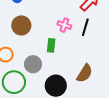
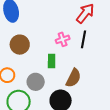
pink cross: (64, 25) -> (63, 39), turned -32
brown semicircle: (85, 73) -> (73, 78), moved

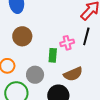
pink cross: (63, 39) -> (67, 43), moved
brown semicircle: (73, 78) -> (73, 74), turned 36

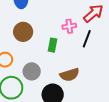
pink cross: (67, 43) -> (69, 26), moved
green rectangle: (53, 55) -> (53, 45), moved

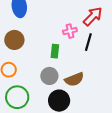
brown circle: (23, 32) -> (14, 40), moved
gray circle: (32, 71) -> (49, 76), moved

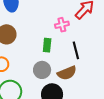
black line: (88, 42) -> (76, 50), moved, turned -30

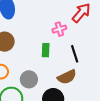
gray circle: (42, 70) -> (29, 79), moved

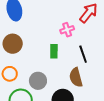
brown semicircle: (67, 77) -> (76, 77), turned 102

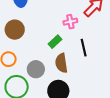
green rectangle: (54, 51) -> (55, 42), turned 40
brown semicircle: (76, 77) -> (61, 63), moved

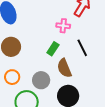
pink cross: (70, 22) -> (63, 26), turned 32

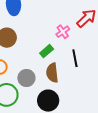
pink cross: (63, 26) -> (63, 32), turned 32

